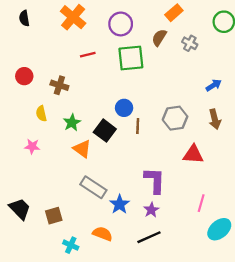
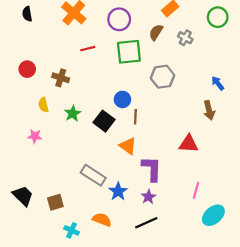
blue arrow: (214, 85) -> (218, 83), moved, turned -96
gray hexagon: (175, 118) -> (162, 77), moved
orange triangle: (82, 149) -> (128, 146), moved

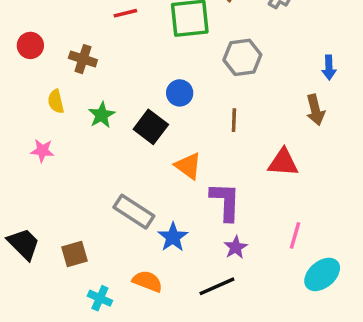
blue arrow: (218, 83) -> (329, 68), turned -144
brown line: (135, 117) -> (234, 120), moved
purple star: (148, 197) -> (236, 247), moved

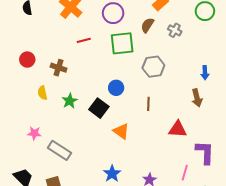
pink star: (42, 151) -> (34, 133), moved
purple L-shape: (225, 202) -> (205, 152), moved
gray rectangle: (134, 212) -> (60, 150), moved

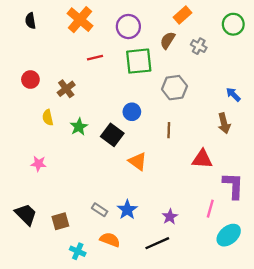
brown cross: (59, 68) -> (66, 89), turned 35
blue arrow: (205, 73) -> (233, 95), turned 136
gray rectangle: (60, 150) -> (100, 210), moved, size x0.6

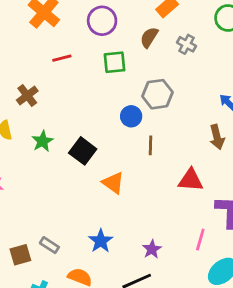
green square: (139, 61) -> (115, 62), size x0.7
blue circle: (132, 112) -> (131, 116), moved
gray rectangle: (100, 210) -> (49, 245), moved

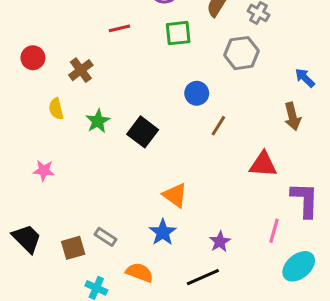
gray hexagon: (157, 94) -> (242, 53), moved
brown line: (151, 145) -> (218, 126), turned 30
orange triangle: (113, 183) -> (175, 195), moved

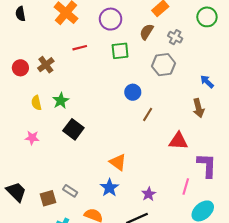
brown cross: (81, 70) -> (46, 65), moved
green star: (98, 121) -> (61, 101), moved
black square: (143, 132) -> (73, 129), moved
pink star: (44, 171) -> (32, 138), moved

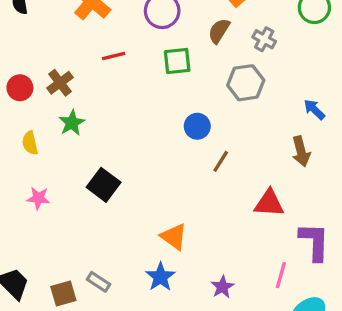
green star: (61, 101) -> (72, 123), moved
yellow semicircle: (36, 103) -> (30, 143), moved

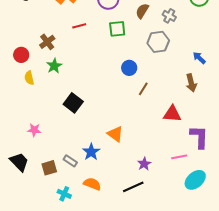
red circle: (20, 88) -> (21, 55), moved
pink star: (38, 198) -> (34, 130), moved
pink line: (281, 275) -> (179, 157), turned 63
blue star: (160, 277) -> (91, 152), moved

